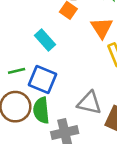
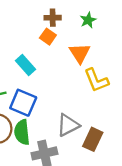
gray triangle: (89, 103) -> (68, 125), turned -40

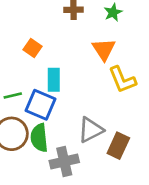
orange square: (48, 37) -> (33, 48), moved
cyan rectangle: (25, 65) -> (54, 80), moved, turned 42

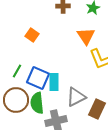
cyan rectangle: (54, 80) -> (54, 82), moved
green line: (13, 96) -> (17, 71), turned -48

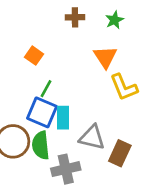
green line: (17, 71) -> (46, 89), moved
gray triangle: (76, 97) -> (92, 137), turned 40

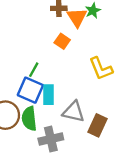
orange square: (34, 56) -> (62, 41), moved
orange triangle: (105, 57) -> (77, 17), moved

